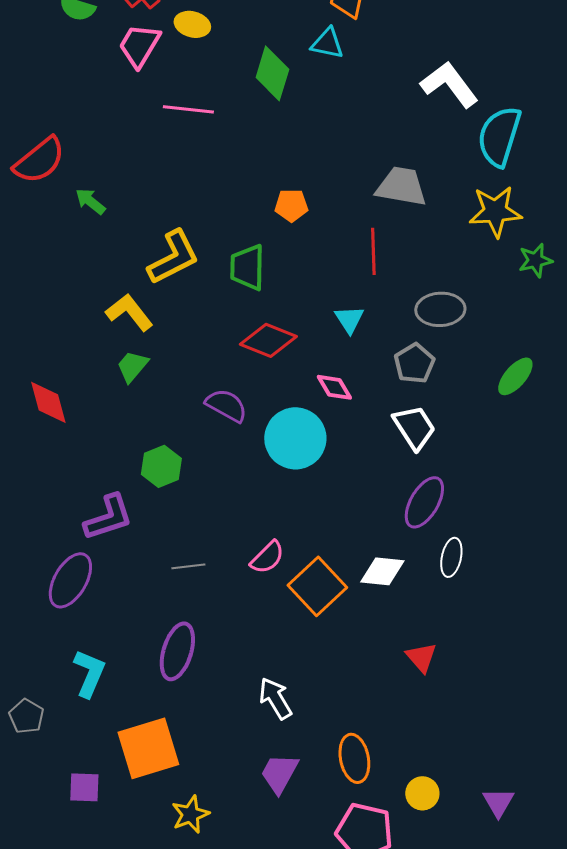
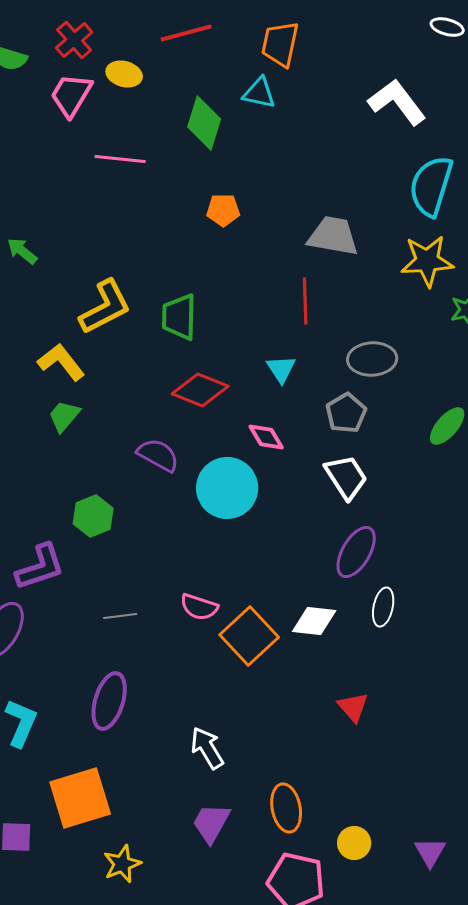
white L-shape: (449, 84) -> (397, 102), moved
orange pentagon: (291, 205) -> (223, 210), moved
pink semicircle: (267, 557) -> (199, 607), turned 63

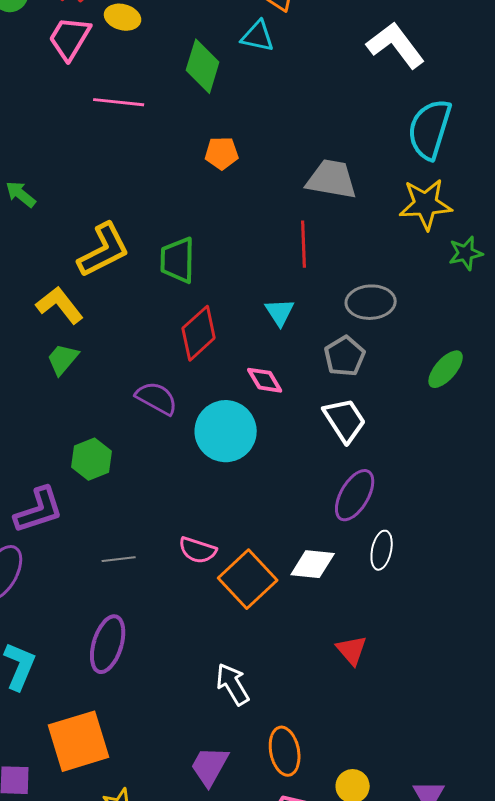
red diamond: (200, 390) -> (199, 333), turned -64
white arrow: (207, 748) -> (233, 684), moved

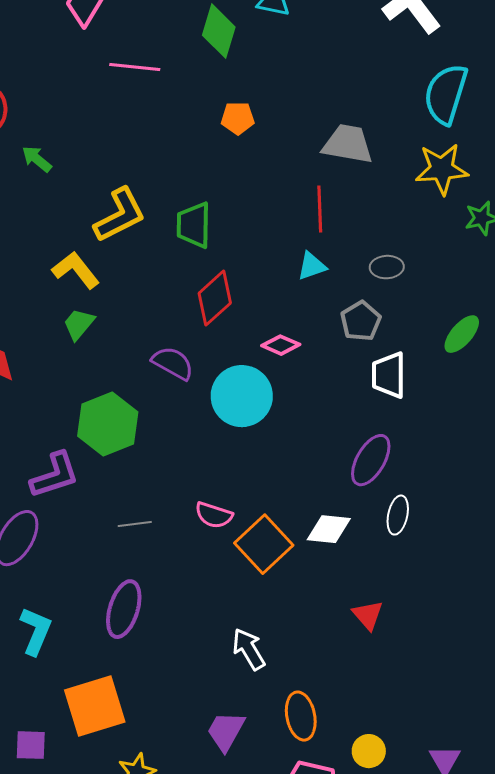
gray ellipse: (371, 302) -> (387, 267), size x0.7
cyan triangle: (280, 312) -> (312, 266), moved, turned 44
pink diamond: (265, 380) -> (281, 345), turned -36
white trapezoid: (345, 420) -> (389, 375), moved, turned -147
green hexagon: (92, 459) -> (108, 424), size x1.5

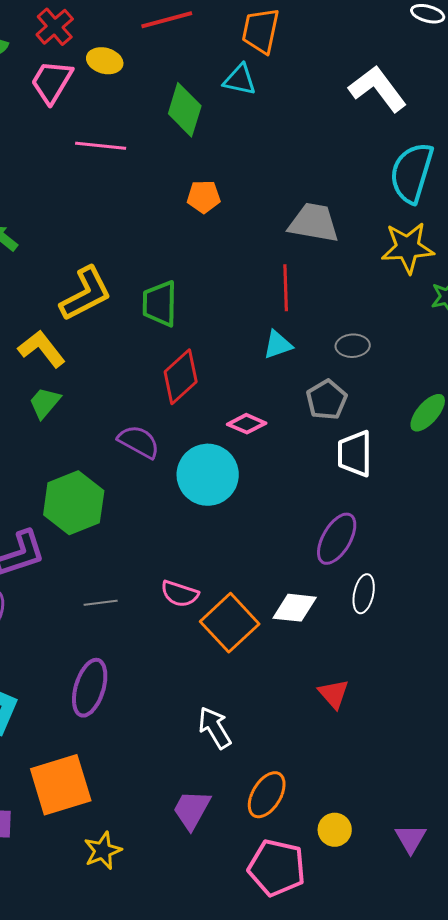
orange ellipse: (301, 716) -> (267, 795), turned 42

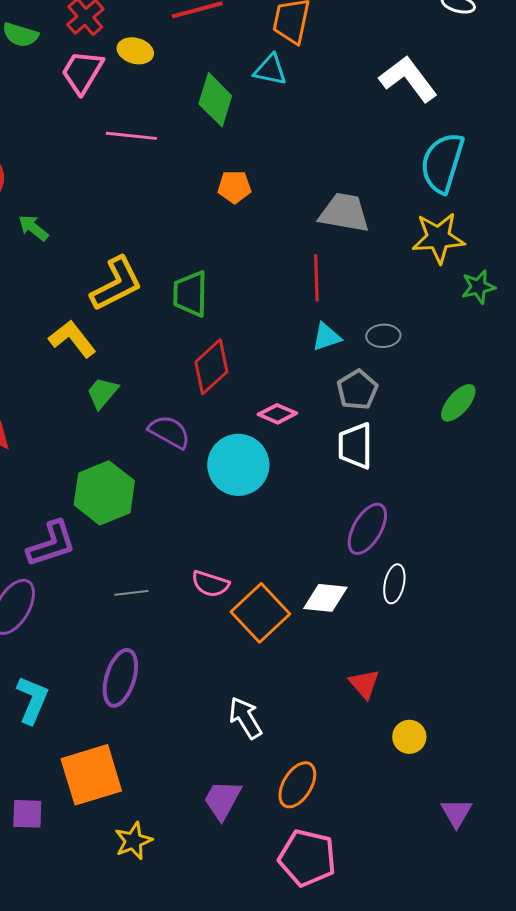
cyan triangle: (278, 345) -> (326, 337), moved
green trapezoid: (45, 403) -> (102, 393), moved
white trapezoid: (355, 454) -> (355, 446), moved
yellow circle: (335, 830) -> (409, 737), moved
purple triangle: (411, 839) -> (456, 813), moved

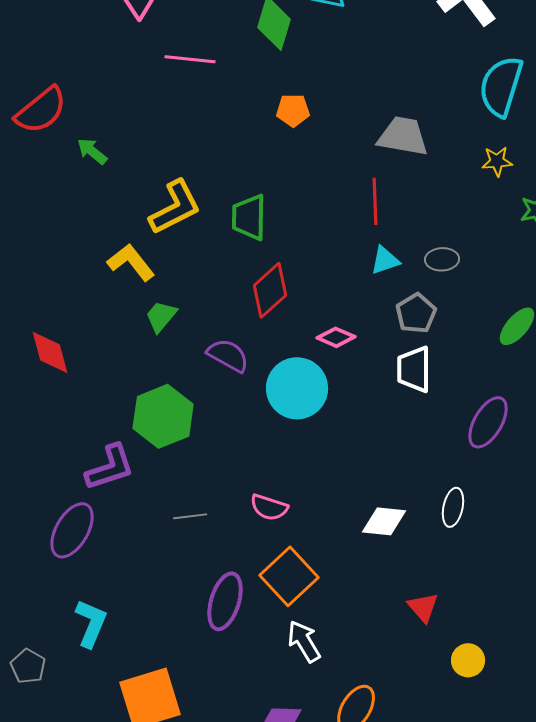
yellow star: (438, 238) -> (497, 161), size x0.6
purple ellipse: (367, 529) -> (488, 422), moved
orange square: (260, 613) -> (289, 576), moved
purple ellipse: (120, 678) -> (225, 601), moved

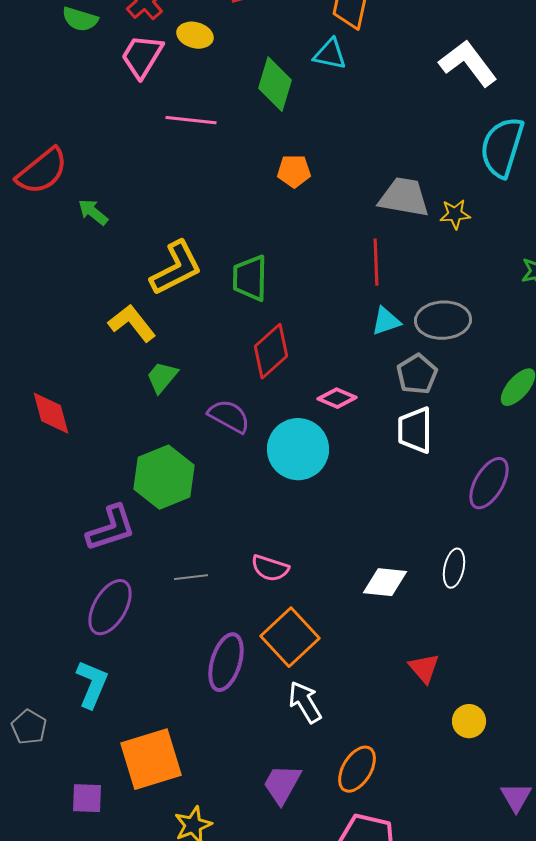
yellow star: (497, 161) -> (455, 214), moved
gray ellipse: (442, 259) -> (443, 320), size x1.6
purple ellipse: (72, 530) -> (110, 607), moved

